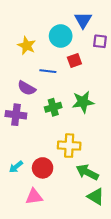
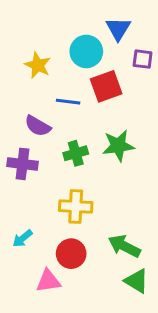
red square: (74, 60) -> (106, 86), size x1.5
yellow cross: (69, 146) -> (76, 207), moved
red circle: (43, 168) -> (71, 254), moved

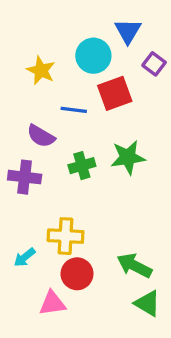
purple square: (143, 59) -> (154, 64), turned 30
yellow cross: (76, 207) -> (66, 236), moved

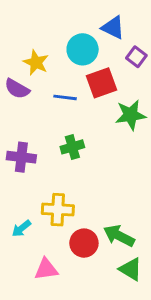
blue triangle: (128, 31) -> (113, 28), turned -35
purple semicircle: (41, 136) -> (17, 89), moved
green star: (128, 157) -> (131, 115), moved
red circle: (77, 274) -> (84, 243), moved

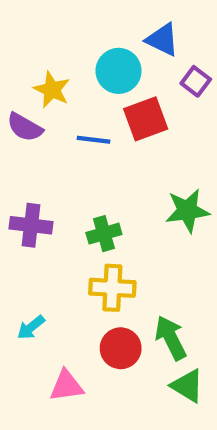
green star: (131, 115) -> (187, 211), moved
green cross: (72, 147) -> (104, 234), moved
yellow cross: (58, 210) -> (112, 288), moved
green arrow: (119, 236) -> (171, 338), turned 36

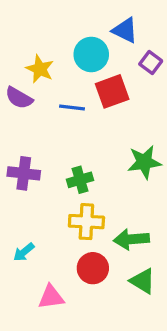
green arrow: (171, 338) -> (131, 239), moved, turned -68
green triangle: (187, 386) -> (143, 281), moved

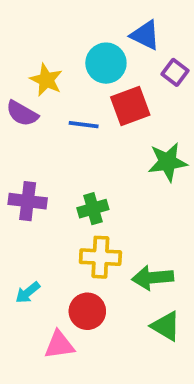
green star: (144, 162) -> (168, 162), moved
red circle: (93, 268) -> (87, 311), moved

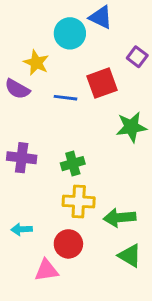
blue triangle: (145, 35) -> (101, 17), moved
cyan circle: (106, 63) -> (70, 33), moved
cyan arrow: (28, 293) -> (22, 229), turned 36

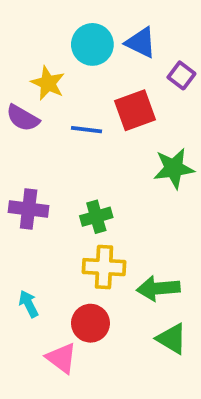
blue triangle: (101, 17) -> (141, 43), moved
cyan arrow: (22, 229) -> (29, 304), turned 66
pink triangle: (46, 270) -> (61, 358), turned 45

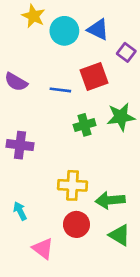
yellow star: (48, 83) -> (33, 16), moved
green cross: (96, 217) -> (85, 125), moved
red circle: (90, 323) -> (76, 224), moved

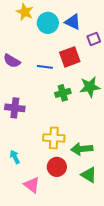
purple square: (126, 52) -> (94, 39), turned 32

